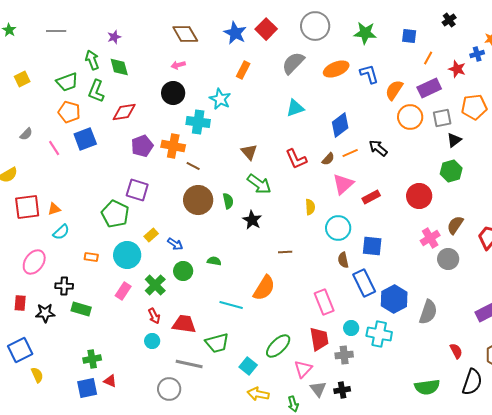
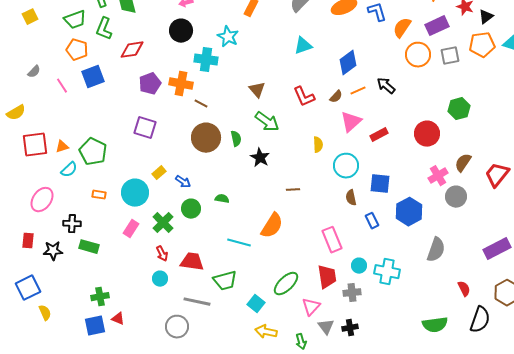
black triangle: (454, 140) -> (486, 17), moved
green pentagon: (115, 214) -> (93, 152), moved
blue rectangle: (364, 283) -> (372, 221), size x0.6
blue hexagon: (394, 299) -> (409, 212), moved

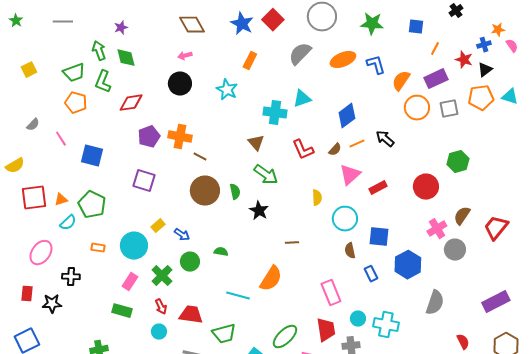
cyan cross: (206, 60) -> (275, 113), moved
blue square: (93, 77) -> (92, 156), moved, turned 35
green rectangle: (89, 247) -> (122, 311), moved

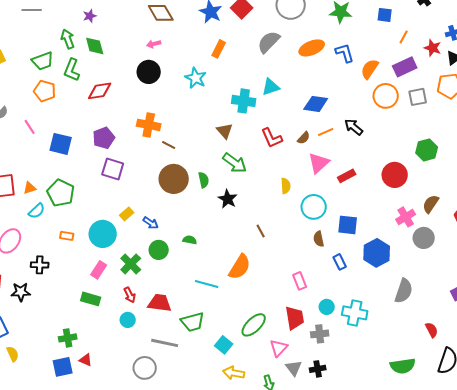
blue diamond: (347, 116) -> (316, 104), turned 45
purple pentagon: (149, 137) -> (104, 138), moved
brown line: (292, 243) -> (261, 231), turned 64
pink rectangle: (331, 293) -> (300, 281), size x0.7

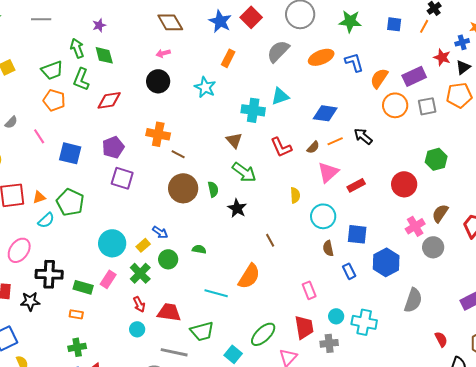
orange line: (404, 37) -> (424, 26), moved
yellow rectangle: (127, 214) -> (143, 245), moved
orange rectangle: (67, 236) -> (76, 314), moved
black cross: (40, 265) -> (49, 274), size x1.5
green rectangle: (91, 299) -> (83, 287), moved

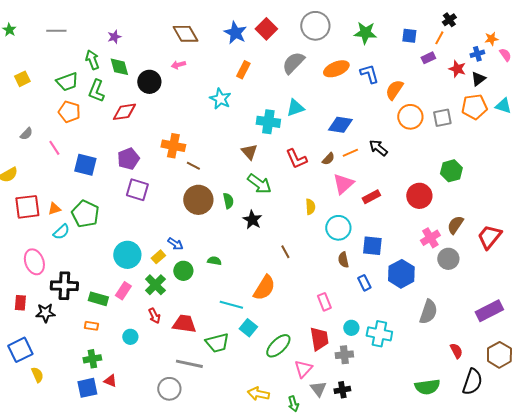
purple rectangle: (414, 76) -> (428, 58), moved, size x0.6
black circle: (158, 81) -> (149, 82), moved
pink ellipse: (19, 250) -> (34, 262), turned -55
cyan circle: (137, 329) -> (130, 337), moved
cyan square: (233, 354) -> (248, 328), moved

